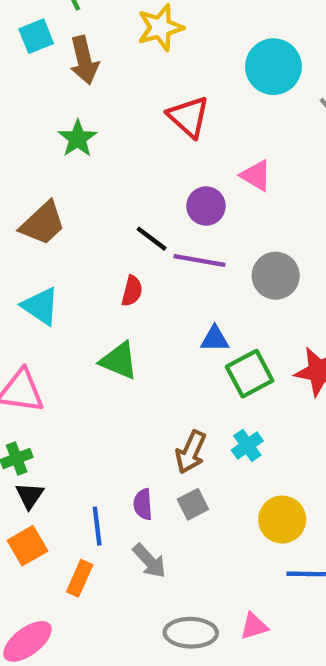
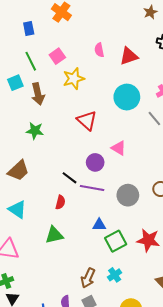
green star: (78, 139) -> (35, 131), turned -30
green triangle: (119, 361) -> (54, 235), turned -36

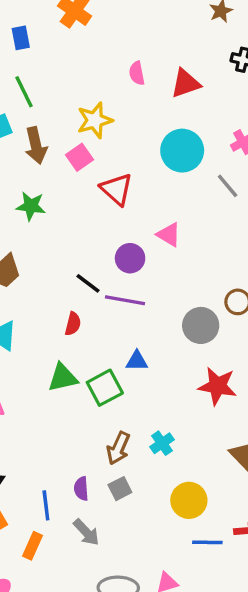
pink square: (57, 56) -> (80, 157), moved
gray circle: (128, 195) -> (201, 325), moved
green square: (116, 241) -> (105, 388), moved

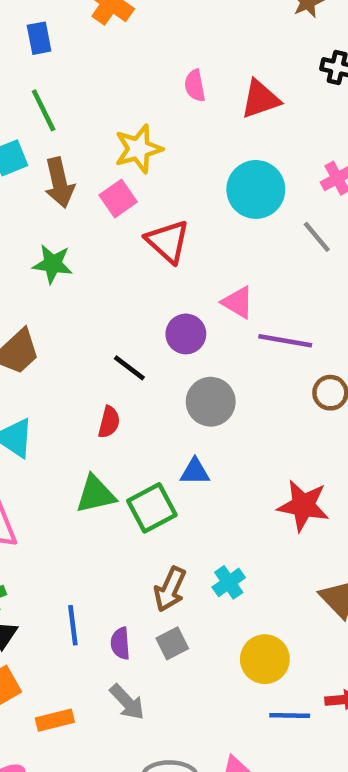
purple line: (125, 300) -> (285, 341), moved
gray circle: (201, 325) -> (211, 402), moved
blue line: (46, 505) -> (73, 625), moved
orange rectangle: (32, 546) -> (55, 720), turned 52

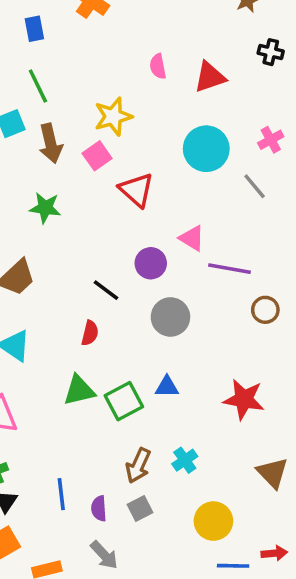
blue triangle: (195, 472) -> (167, 387), moved

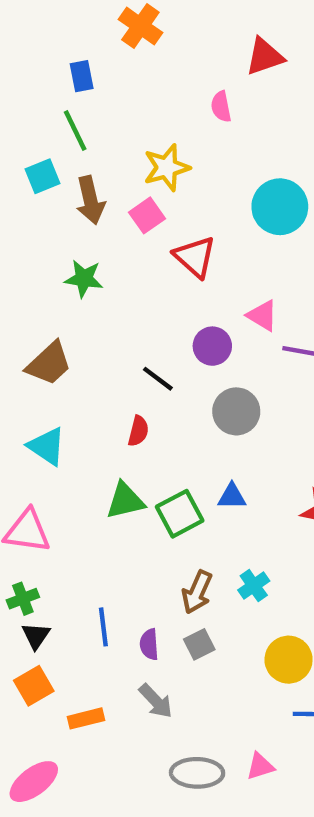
blue rectangle: (34, 29) -> (82, 76), moved
red triangle: (210, 77) -> (265, 56), moved

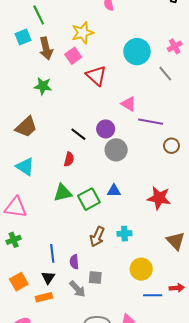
purple circle: (212, 346) -> (106, 129), moved
cyan cross: (254, 586) -> (124, 234), turned 32
black triangle: (36, 636) -> (48, 277), moved
gray square: (199, 644) -> (95, 277), moved, turned 32

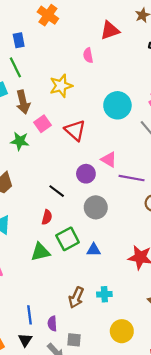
pink square: (73, 56) -> (43, 124), moved
purple circle: (106, 129) -> (86, 174), moved
green square: (89, 199) -> (68, 239), moved

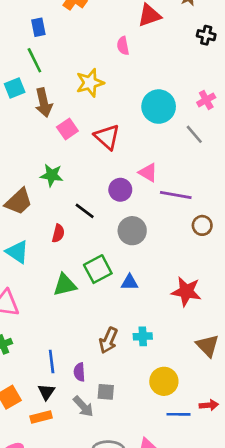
green star: (20, 141) -> (52, 175), moved
red semicircle: (47, 217) -> (58, 233), moved

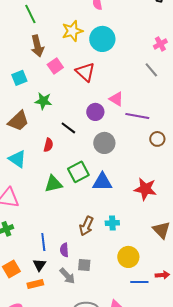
cyan square: (15, 88) -> (19, 78), moved
cyan circle: (159, 107) -> (102, 39), moved
blue triangle: (130, 282) -> (102, 182), size x1.5

